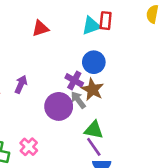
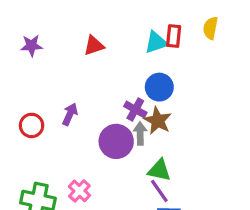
yellow semicircle: (152, 14) -> (210, 28), moved
gray arrow: (78, 100) -> (140, 133), turned 36

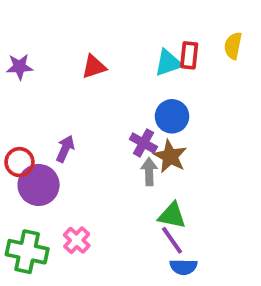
purple circle: (116, 141) -> (39, 185), moved

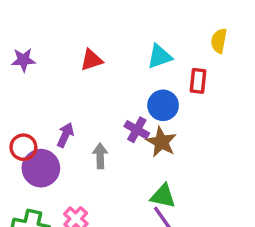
red rectangle: (189, 55) -> (198, 81), moved
gray arrow: (149, 172) -> (100, 156), moved

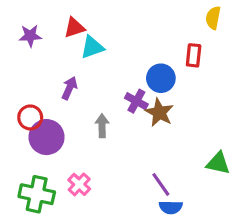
cyan triangle: (160, 56) -> (92, 47), moved
red triangle: (91, 60) -> (74, 28), moved
purple arrow: (65, 135) -> (69, 88), moved
green triangle: (163, 196) -> (218, 163), moved

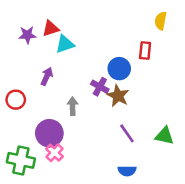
purple star: (30, 36) -> (27, 35), moved
purple circle: (47, 137) -> (49, 133), moved
purple line: (161, 184) -> (127, 133), moved

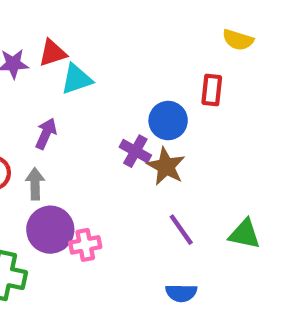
yellow semicircle: (161, 21) -> (238, 40), turned -84
gray arrow: (73, 106) -> (35, 184), moved
pink cross: (55, 153) -> (85, 245), moved, turned 36

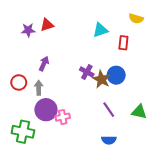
cyan triangle: (76, 79) -> (100, 30), moved
blue circle: (168, 121) -> (116, 75), moved

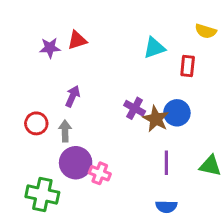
purple line: (109, 110) -> (166, 163), turned 35
pink cross: (63, 117) -> (100, 173), turned 32

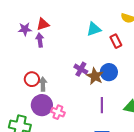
red rectangle: (188, 66) -> (116, 41), turned -32
purple arrow: (73, 96) -> (40, 40), moved, turned -32
red circle: (36, 123) -> (32, 79), moved
gray arrow: (65, 131) -> (43, 84), moved

